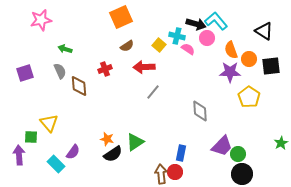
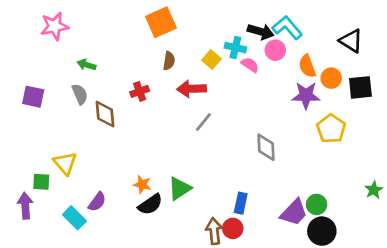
brown semicircle: (127, 46) -> (169, 61), turned -48
purple square: (25, 73) -> (33, 97), turned 30
purple trapezoid: (222, 146) -> (294, 212), moved

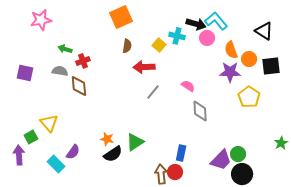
pink semicircle: (250, 65) -> (188, 86), moved
red cross: (140, 91) -> (83, 61), moved
gray semicircle: (80, 94) -> (60, 71), turned -56
green square: (41, 182) -> (31, 137), turned -32

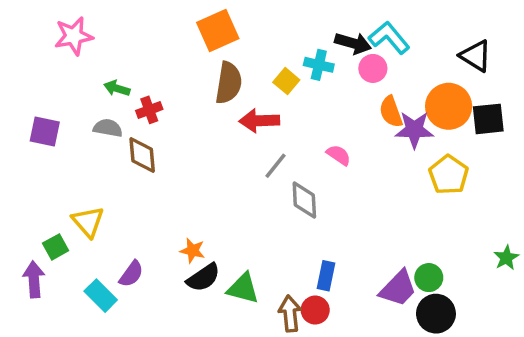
brown semicircle: (127, 46) -> (229, 83), size x1.6
orange semicircle: (231, 50) -> (391, 112), moved
orange circle: (249, 59) -> (449, 106), size x1.6
gray diamond: (200, 111) -> (304, 200), moved
green triangle: (135, 142) -> (243, 288), moved, turned 48

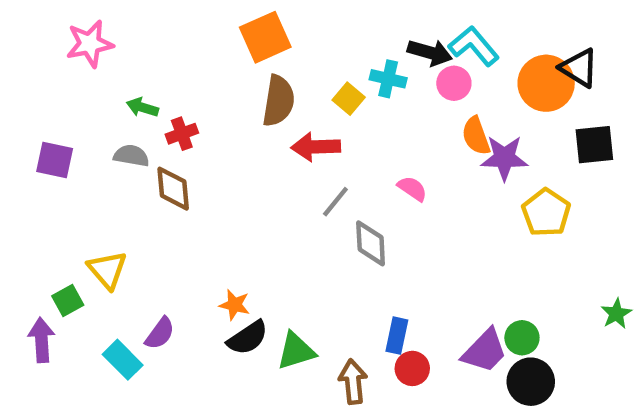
orange circle: (449, 106) -> (546, 83), moved
green triangle: (243, 288) -> (296, 351), turned -32
red circle: (315, 310) -> (412, 368), moved

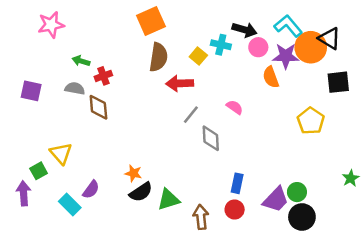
cyan L-shape: (474, 46) -> (288, 26), moved
purple star: (504, 158) -> (286, 56), moved
blue rectangle: (397, 336) -> (237, 183), moved

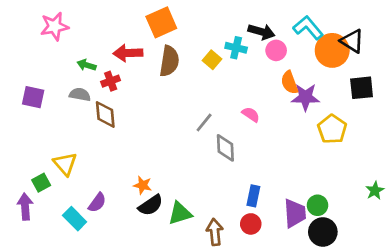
purple star: (286, 56) -> (305, 97), moved
red arrow: (180, 83) -> (128, 53), moved
purple trapezoid: (276, 200) -> (295, 213), turned -48

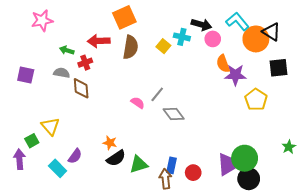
pink semicircle: (251, 114) -> (138, 103), moved
gray diamond: (225, 148) -> (174, 114), turned -35
blue rectangle: (253, 196) -> (172, 165), moved
green circle: (317, 205) -> (245, 158), size x1.6

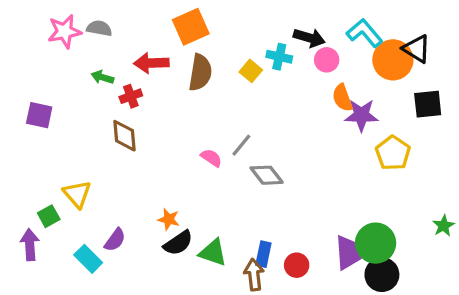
gray semicircle: (62, 73) -> (99, 28), moved
green triangle: (139, 164) -> (213, 253), turned 36

